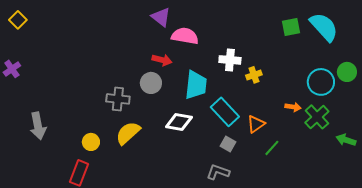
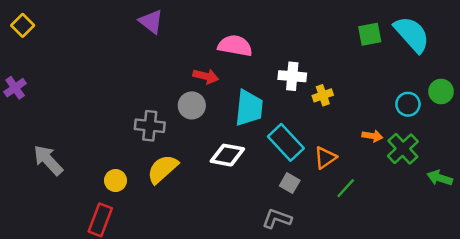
purple triangle: (161, 17) -> (151, 22), moved
cyan circle: (321, 82) -> (408, 104), size x0.7
gray arrow: (38, 126) -> (48, 160), turned 148

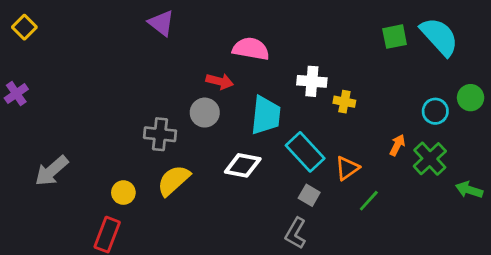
yellow cross: (323, 95) -> (344, 102), turned 30
orange arrow: (372, 136) -> (397, 145), turned -72
gray arrow: (48, 160) -> (52, 171), turned -88
gray L-shape: (277, 219) -> (296, 233), turned -80

